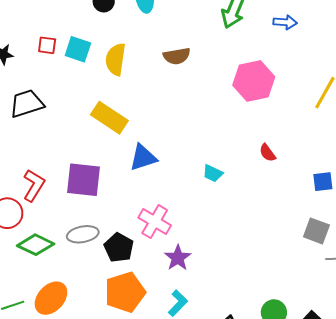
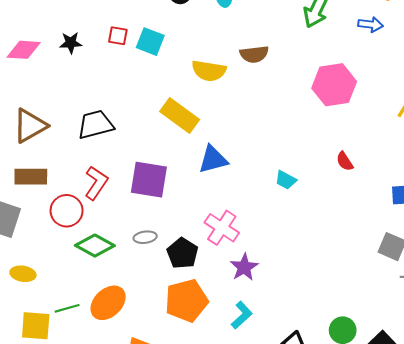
yellow semicircle: (116, 59) -> (209, 71), moved, turned -92
black trapezoid: (27, 104) -> (96, 125), moved
gray ellipse: (83, 234) -> (145, 237), size x0.7

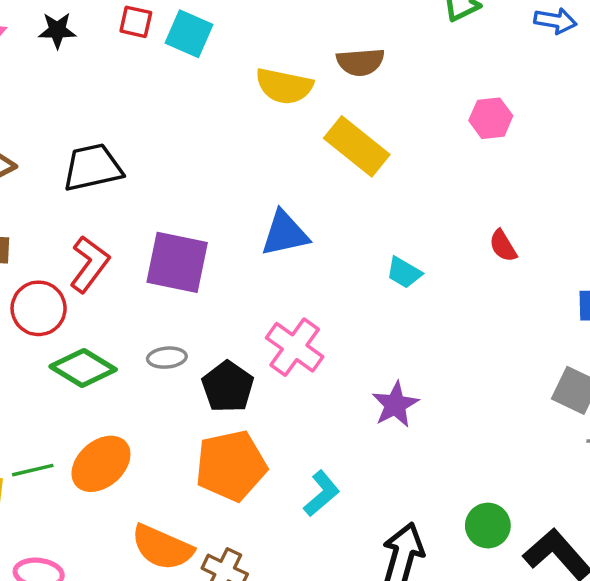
pink hexagon: (334, 85) -> (491, 118), size x0.6
yellow rectangle: (180, 116) -> (357, 146), moved
purple star: (244, 267) -> (395, 405), moved

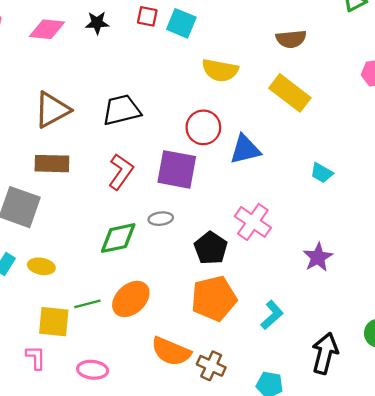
yellow semicircle: (284, 86) -> (220, 70), moved
red circle: (39, 308) -> (203, 127), moved
gray ellipse: (167, 358) -> (161, 219), moved
green diamond: (83, 368) -> (118, 238), turned -42

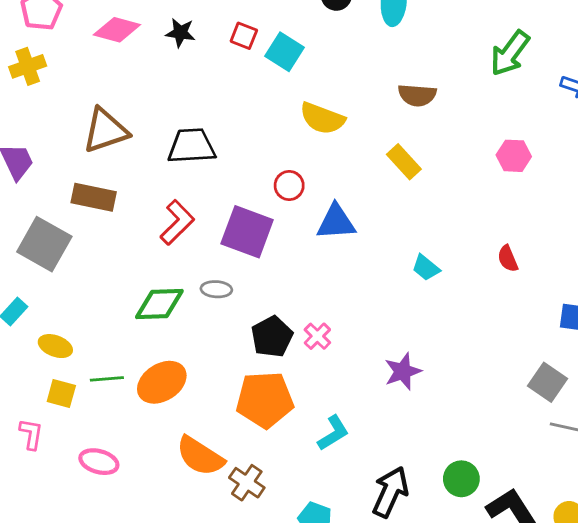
yellow rectangle: (290, 93) -> (404, 162), size x0.7
red circle: (203, 127) -> (289, 186), size x0.7
pink cross: (253, 222) -> (317, 336), moved, size x0.6
yellow ellipse: (41, 266) -> (55, 346), moved
yellow square: (54, 322) -> (61, 393), size x0.7

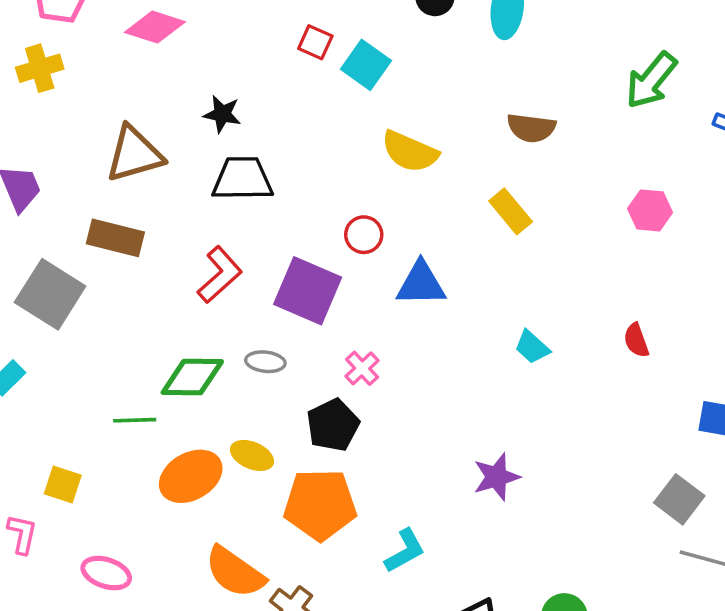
black star: (180, 33) -> (222, 114), moved
pink cross: (317, 336) -> (362, 368), moved
yellow ellipse: (55, 346) -> (252, 455), moved
green line: (107, 379) -> (135, 420), moved

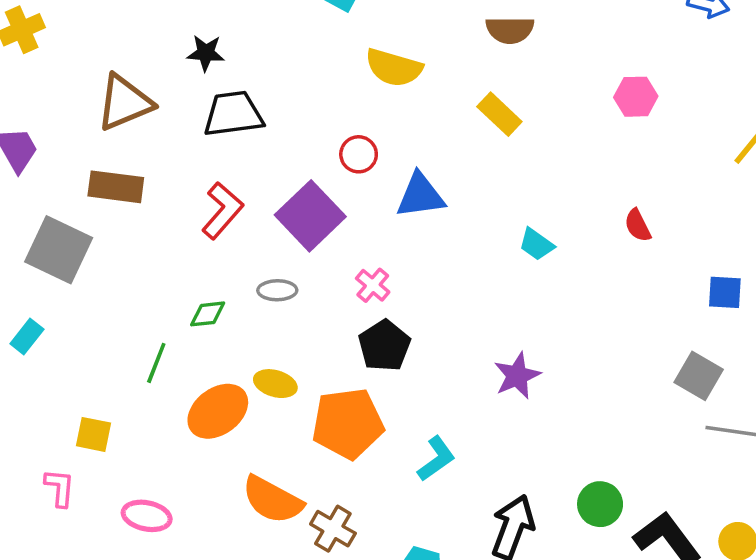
purple square: (308, 291) -> (310, 216), turned 30
green diamond: (192, 377) -> (208, 314), size x0.6
green line: (135, 420) -> (156, 363), turned -60
black pentagon: (333, 425) -> (384, 346), moved

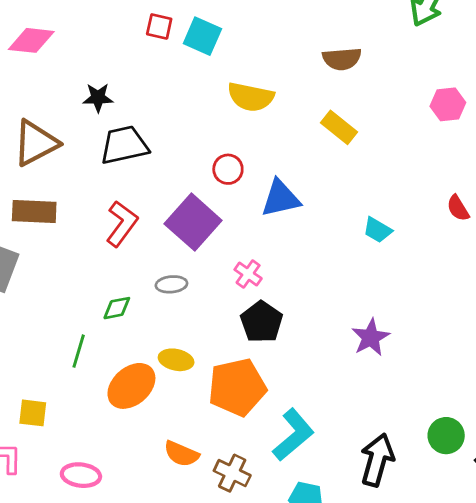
cyan L-shape: (436, 459) -> (293, 435), moved, size x1.4
orange semicircle: (272, 500) -> (181, 454), size x0.7

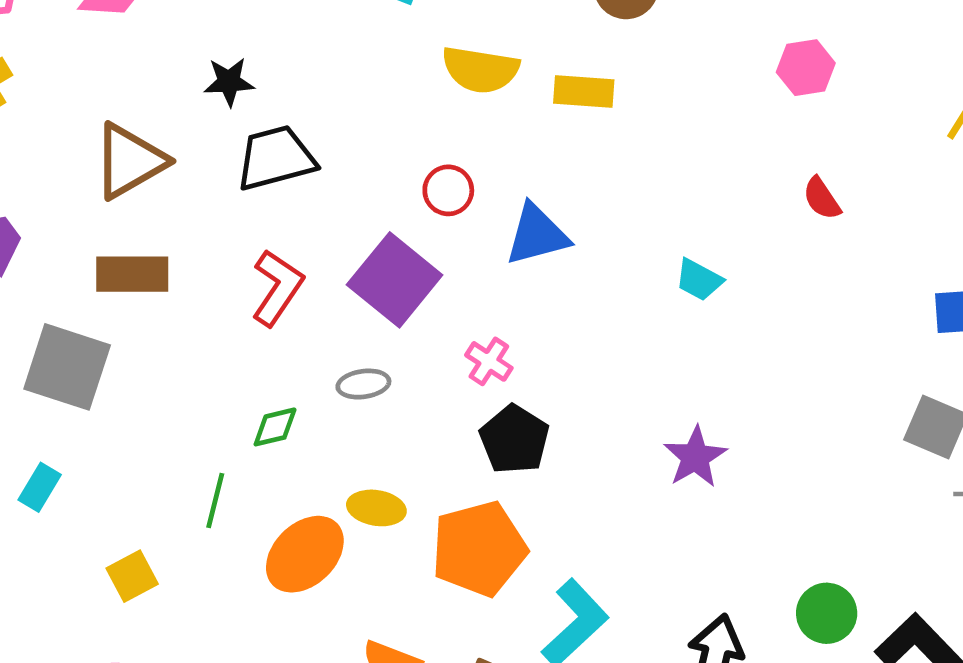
yellow rectangle: (339, 127) -> (584, 91), moved, turned -32
red semicircle: (458, 208) -> (822, 198), moved
yellow square: (33, 413) -> (132, 576), moved, turned -32

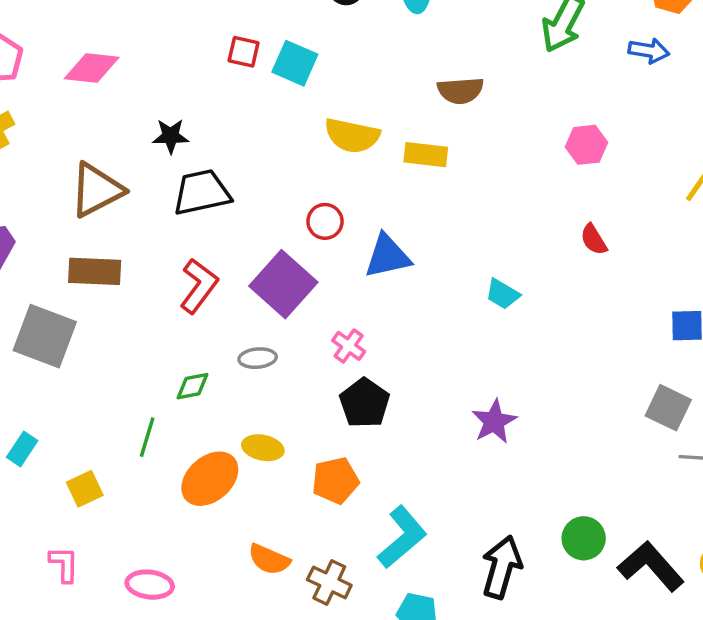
cyan rectangle: (40, 487) -> (22, 449), moved
orange pentagon: (479, 549) -> (335, 480), size x0.7

